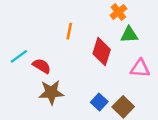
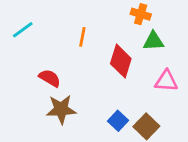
orange cross: (118, 12) -> (141, 14), turned -35
cyan line: (19, 56) -> (23, 30), moved

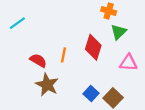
orange line: (82, 37) -> (64, 55), moved
green triangle: (153, 41) -> (119, 32), turned -42
brown star: (61, 109) -> (47, 85), turned 30

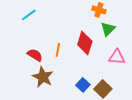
cyan line: (17, 23) -> (29, 15), moved

